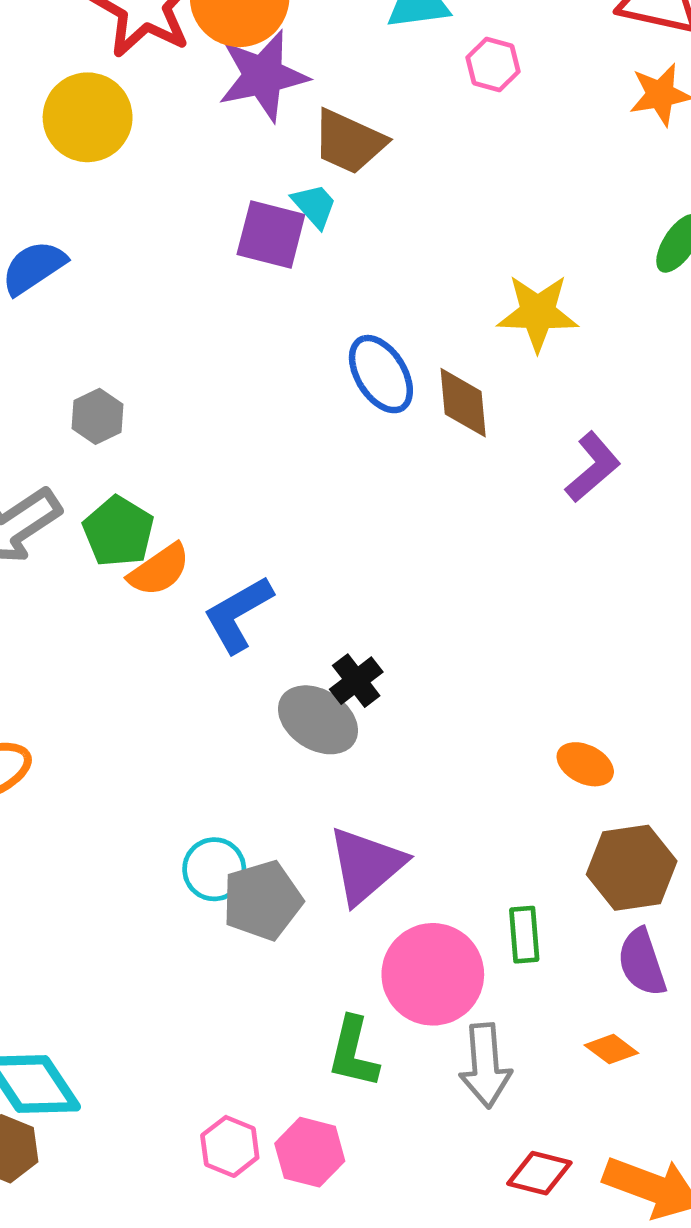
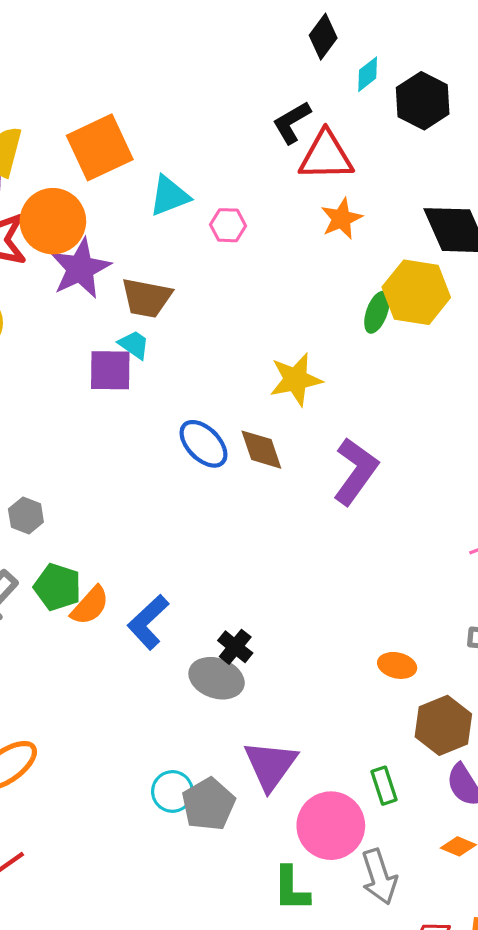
purple L-shape: (593, 467) -> (356, 471), size x1.4

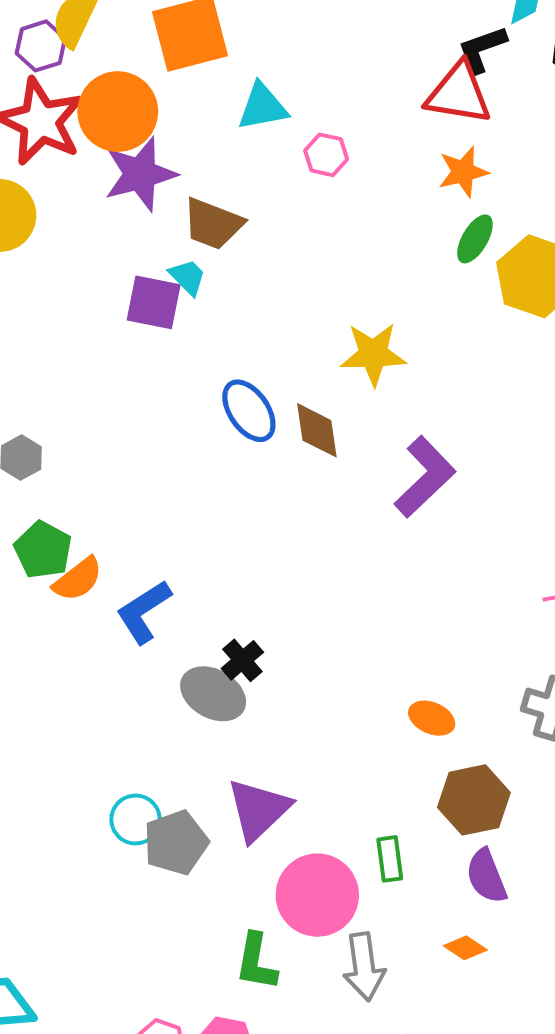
black L-shape: (292, 122) -> (482, 49), moved
green ellipse: (377, 312) -> (475, 239), moved

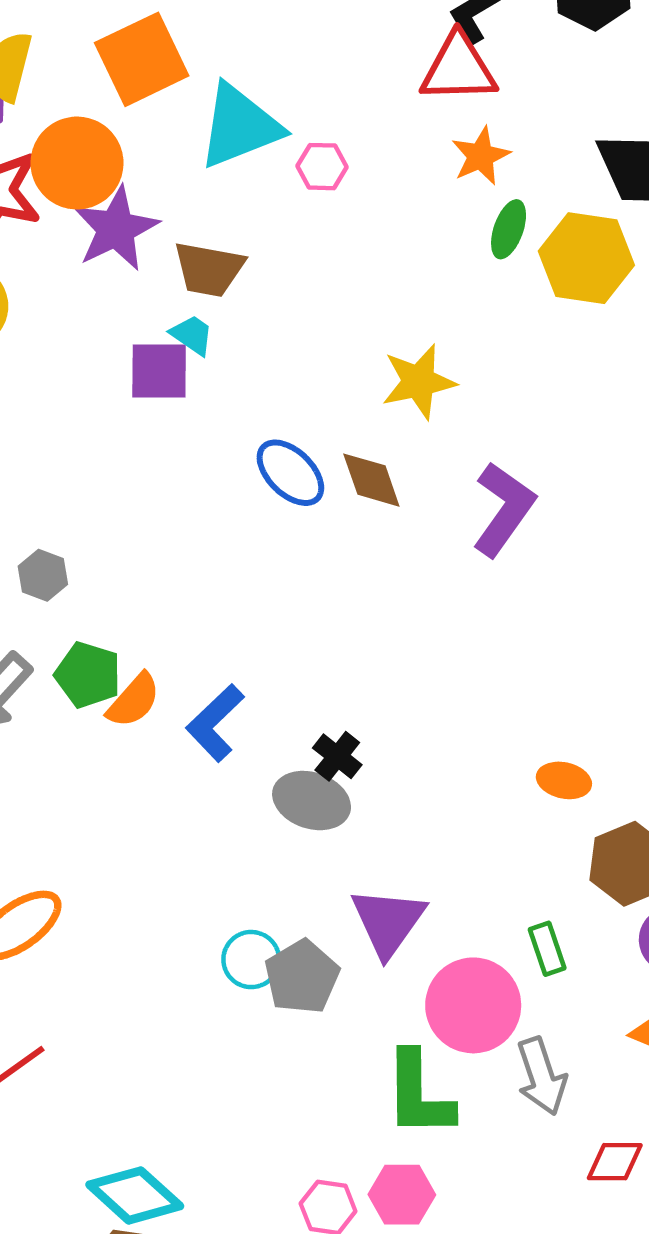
cyan triangle: (263, 107) -> (240, 126), size x1.5
green L-shape: (256, 962) -> (419, 1094), size x1.4

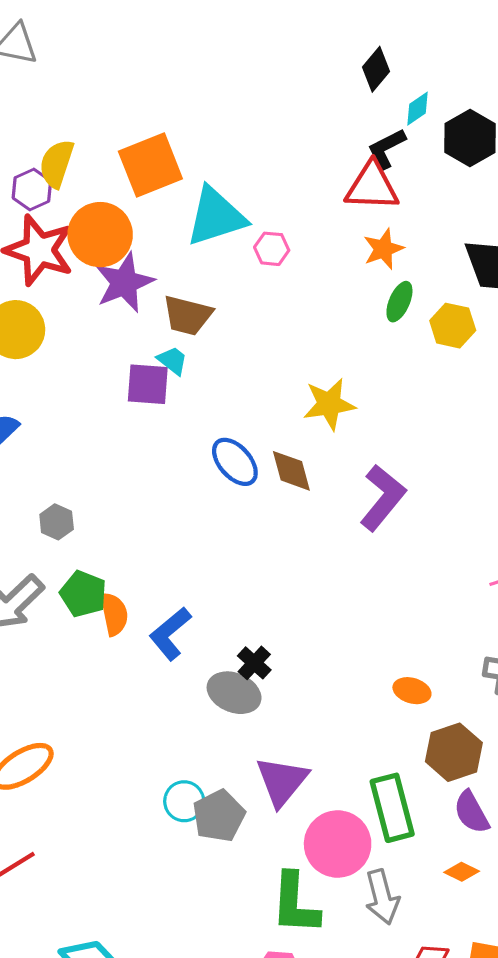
yellow hexagon: (586, 258) -> (453, 326), size x0.7
orange semicircle: (134, 700) -> (114, 614), turned -57
green rectangle: (547, 949) -> (392, 808), size x1.8

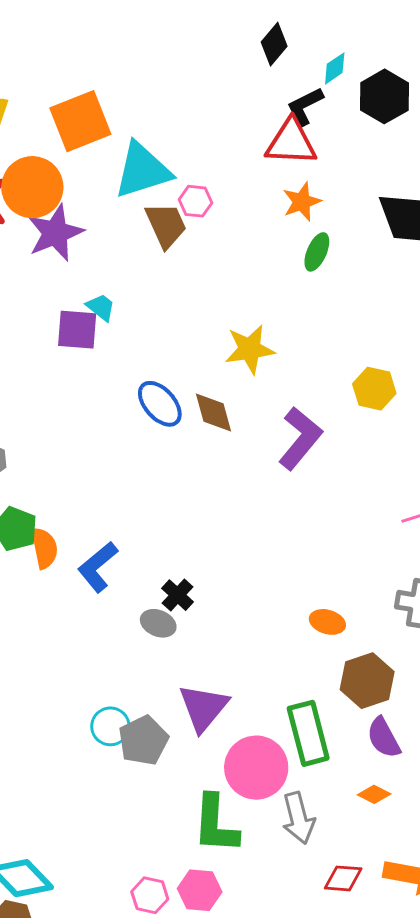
black diamond: (376, 69) -> (274, 44), moved
brown trapezoid: (188, 315) -> (166, 225), moved, turned -129
yellow hexagon: (453, 326) -> (374, 389), moved
gray ellipse: (234, 693) -> (158, 623), size x0.7

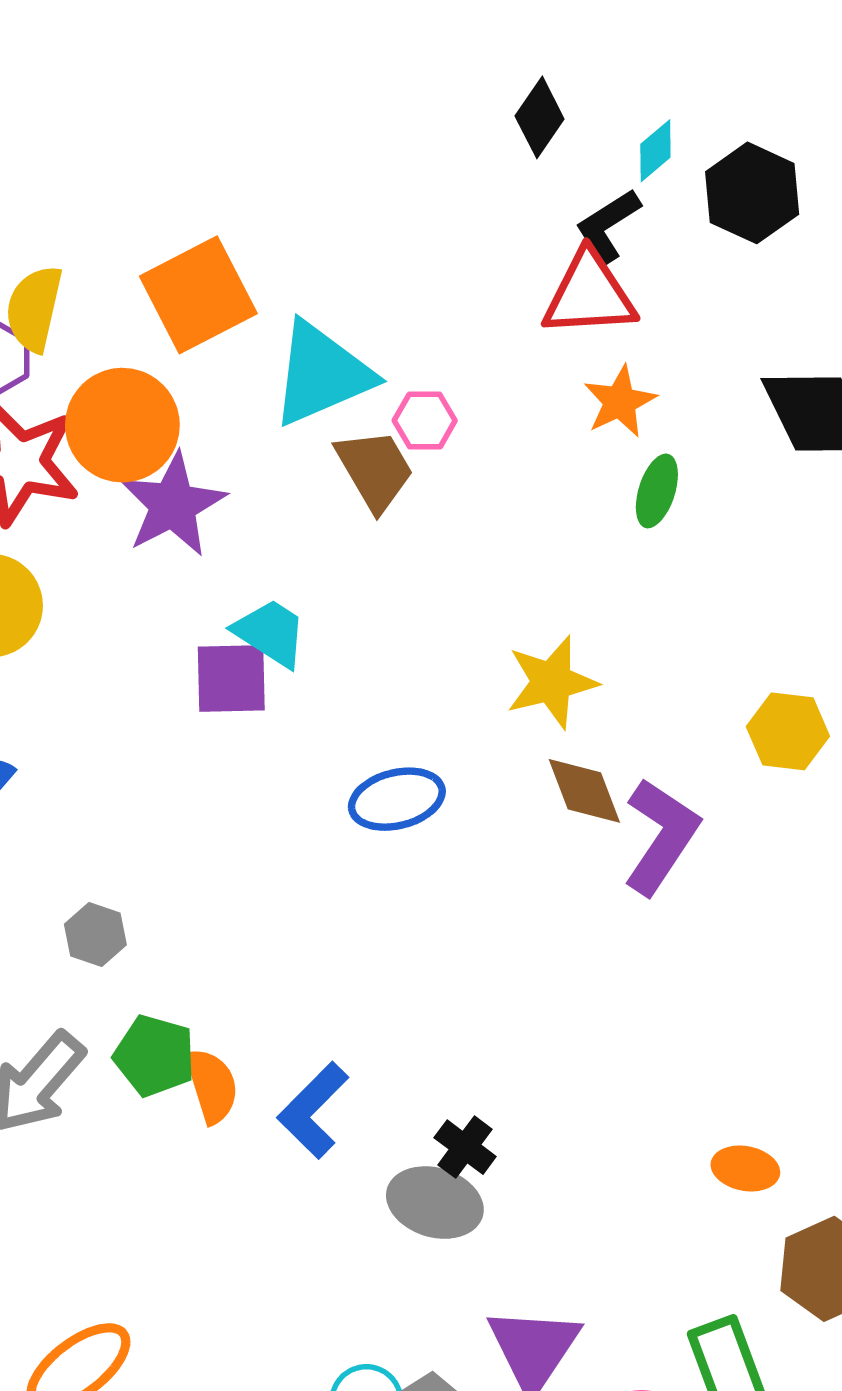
cyan trapezoid: (101, 307) -> (270, 633), size x1.4
blue ellipse: (160, 404) -> (397, 799), turned -57
brown diamond: (213, 413) -> (584, 791), moved
gray ellipse: (158, 623) -> (435, 1203), size x1.4

